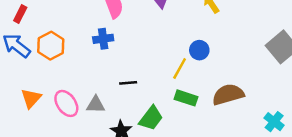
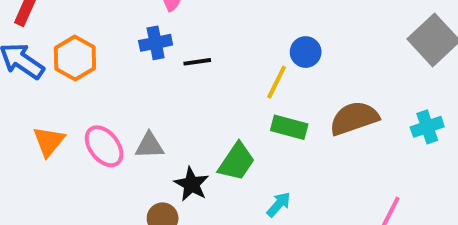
black line: (128, 83) -> (197, 62), moved
cyan cross: (274, 122) -> (427, 127), moved, turned 36

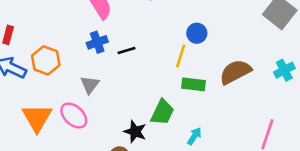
orange triangle: (49, 141) -> (37, 118), size x1.4
gray triangle: (149, 145) -> (90, 85), moved, turned -42

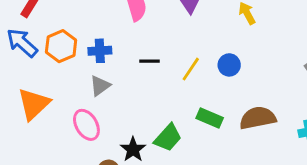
blue cross: (97, 42) -> (100, 51), moved
yellow line: (181, 56) -> (191, 69), moved
pink ellipse: (74, 115) -> (86, 125), moved

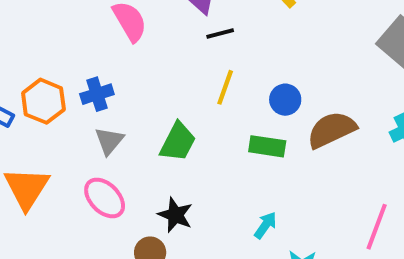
black line: (150, 61) -> (220, 34), moved
blue circle: (229, 65) -> (285, 100), moved
green trapezoid: (168, 138) -> (178, 142), moved

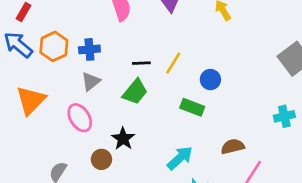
black line: (220, 34) -> (141, 63), moved
brown semicircle: (332, 130) -> (233, 146), moved, size x0.7
cyan arrow: (265, 225) -> (180, 158), size x1.5

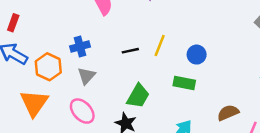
orange hexagon: (54, 46) -> (48, 67), moved
green trapezoid: (135, 92) -> (138, 96), moved

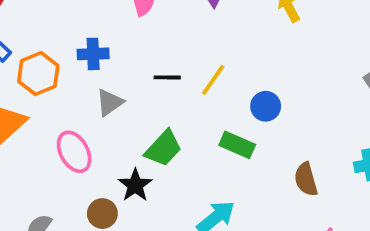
gray triangle: (86, 76) -> (110, 103), moved
brown semicircle: (228, 113) -> (306, 179), moved, turned -95

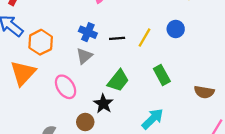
blue cross: (93, 54) -> (88, 32), moved, turned 30
blue circle: (266, 106) -> (176, 29), moved
green rectangle: (237, 145) -> (162, 75), turned 42
brown semicircle: (306, 179) -> (204, 92), turned -60

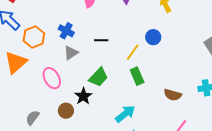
blue cross: (88, 32) -> (66, 31), moved
yellow line: (144, 38) -> (133, 52), moved

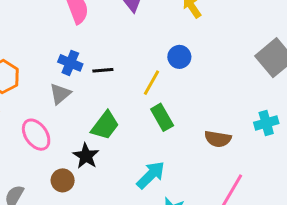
blue cross: (66, 31) -> (70, 63), moved

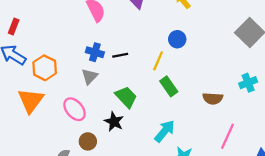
green trapezoid: (105, 125) -> (126, 97), turned -75
brown circle: (63, 180) -> (88, 141), moved

